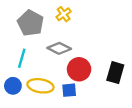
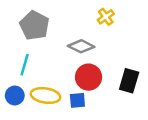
yellow cross: (64, 14) -> (106, 17), moved
gray diamond: (59, 48) -> (81, 46), moved

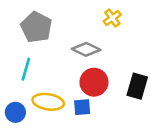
blue circle: (15, 96) -> (15, 112), moved

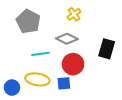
yellow cross: (112, 18) -> (74, 14), moved
cyan line: (26, 69) -> (40, 54), moved, turned 66
black rectangle: (137, 86) -> (107, 49), moved

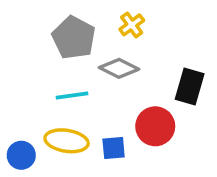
gray pentagon: (28, 21) -> (74, 38), moved
red circle: (73, 64) -> (155, 126), moved

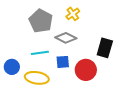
blue square: (114, 148) -> (63, 62), moved
blue circle: (21, 155) -> (12, 67), moved

